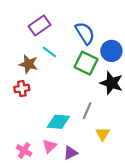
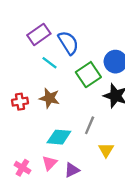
blue semicircle: (85, 33) -> (68, 43), moved
green square: (86, 63) -> (88, 75), turned 30
brown star: (28, 64) -> (49, 98), moved

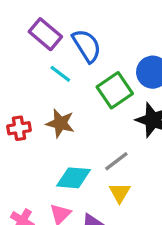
purple rectangle: (39, 34) -> (45, 34), turned 75
gray line: (90, 125) -> (116, 161), turned 30
yellow triangle: (106, 150) -> (120, 193), moved

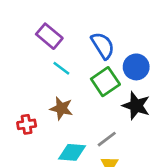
blue semicircle: (87, 46) -> (103, 46), moved
red cross: (19, 128) -> (27, 124), moved

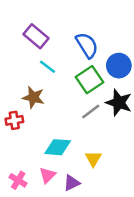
brown star: (61, 108) -> (33, 97), moved
gray line: (107, 139) -> (91, 111), moved

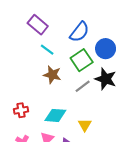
blue semicircle: (87, 45) -> (79, 32), turned 70
brown star: (33, 97) -> (52, 75), moved
red cross: (14, 120) -> (21, 110), moved

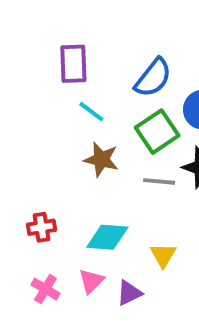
purple rectangle: (38, 25) -> (73, 64), turned 48
gray line: (83, 86) -> (159, 181), turned 42

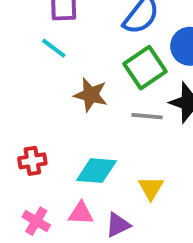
cyan line: (91, 112) -> (54, 48), moved
pink triangle: (91, 281) -> (81, 213), turned 48

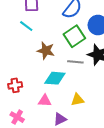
cyan diamond: (96, 171) -> (55, 78), moved
yellow triangle: (151, 188) -> (77, 100), turned 48
pink triangle: (81, 213) -> (45, 101), moved

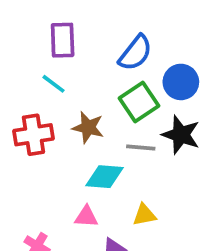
red cross: (15, 85) -> (33, 135), moved, size x1.5

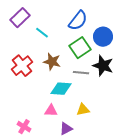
purple rectangle: (63, 40) -> (20, 18), moved, turned 48
cyan line: (53, 84) -> (42, 33), moved
red cross: (33, 135) -> (22, 66), turned -30

